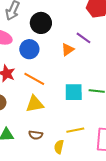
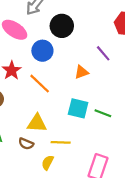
orange triangle: (68, 50) -> (81, 72), moved
yellow triangle: (35, 104) -> (37, 123), moved
yellow line: (75, 130) -> (61, 142), moved

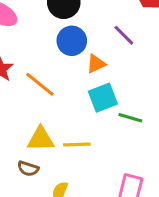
blue circle: (42, 51) -> (72, 41), moved
cyan square: (78, 108) -> (103, 98), moved, turned -30
yellow line: (61, 142) -> (77, 144), moved

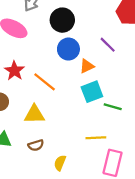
yellow triangle: (41, 139) -> (34, 114), moved
yellow line: (77, 144) -> (96, 138), moved
brown semicircle: (28, 169) -> (36, 145), turned -35

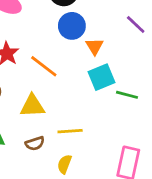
purple line: (108, 45) -> (136, 25), moved
orange triangle: (87, 66) -> (95, 46), turned -35
yellow line: (96, 138) -> (70, 131), moved

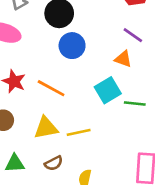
orange triangle: (95, 46) -> (123, 59), moved, turned -30
yellow line: (70, 131) -> (79, 132), moved

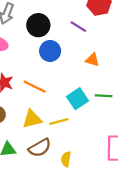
purple line: (133, 35) -> (78, 27), moved
cyan square: (108, 90) -> (77, 99), moved
brown semicircle: (54, 163) -> (40, 148), size x1.5

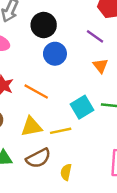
purple line: (78, 27) -> (95, 36), moved
orange triangle: (92, 60) -> (100, 66), turned 32

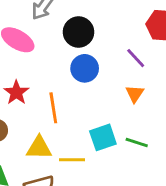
orange line: (36, 92) -> (53, 108), turned 40

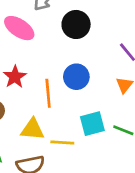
blue circle: (85, 68) -> (76, 77), moved

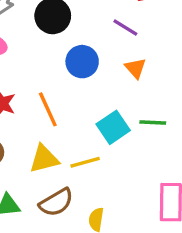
blue circle: (76, 77) -> (82, 62), moved

